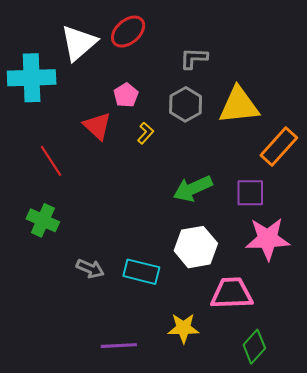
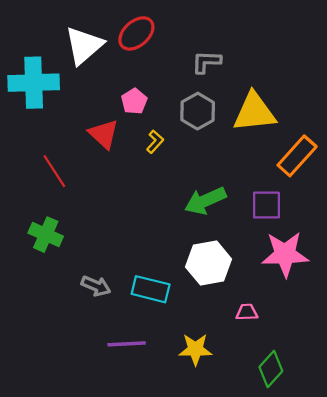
pink trapezoid: (232, 293) -> (247, 312), size x0.5
purple line: (119, 346) -> (127, 344), moved

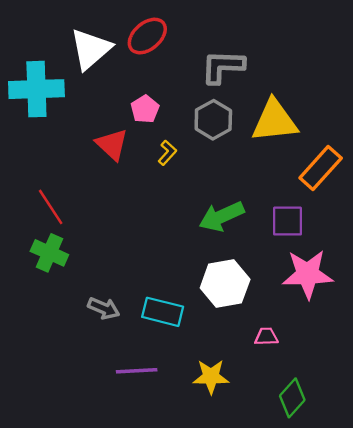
gray L-shape: (206, 62) -> (223, 67), size x1.4
red line: (54, 171) -> (51, 207), moved

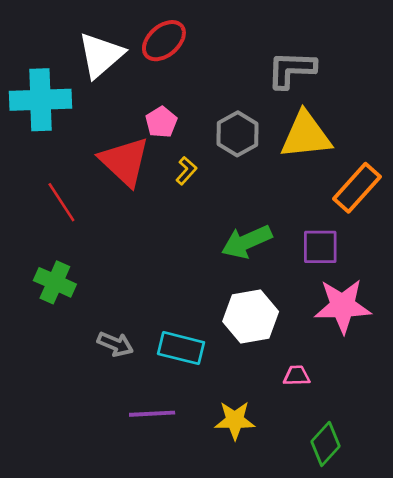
gray L-shape: (223, 67) -> (291, 70), moved
red triangle: (112, 144) -> (125, 161), size x1.4
red line: (51, 207) -> (61, 202), moved

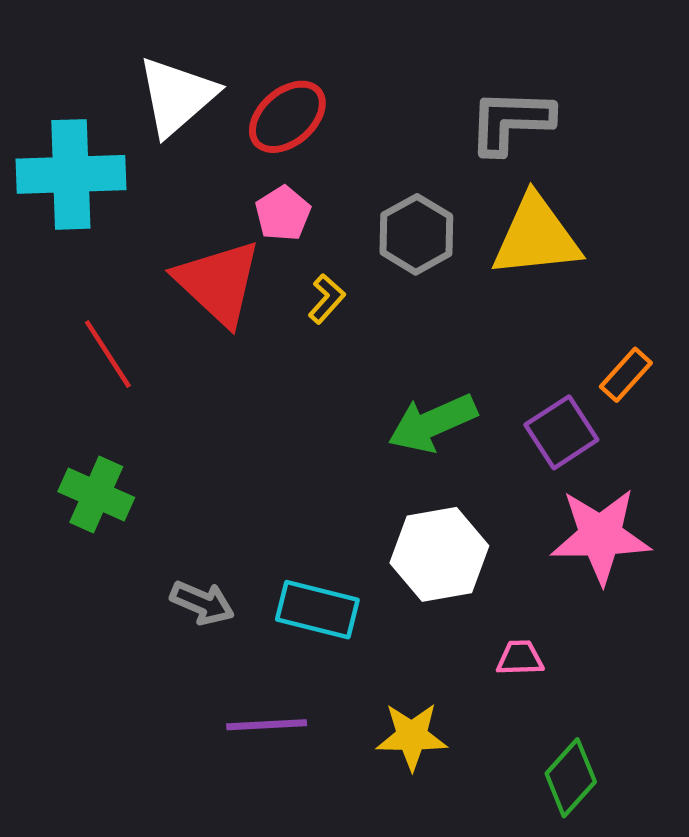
red ellipse: (164, 41) -> (287, 117), moved
orange rectangle: (357, 188) -> (626, 375), moved, size x0.6
purple square: (320, 247) -> (561, 432), turned -33

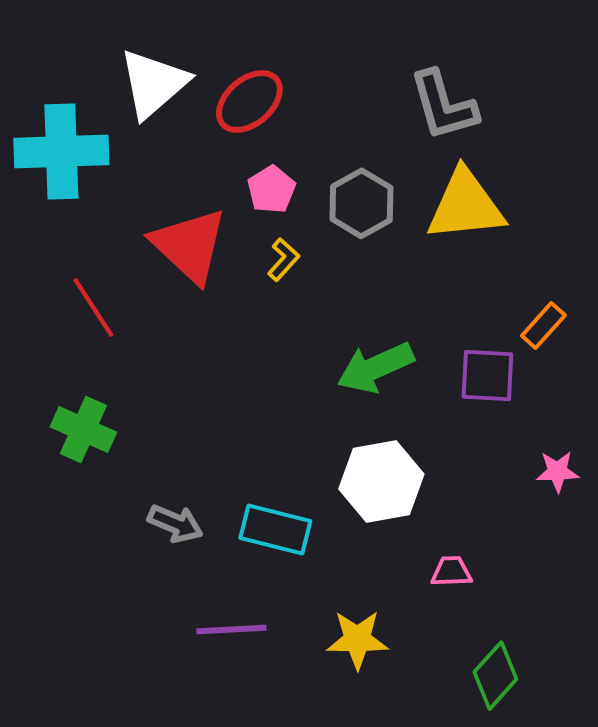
gray L-shape: (511, 121) -> (443, 105), turned -108
pink pentagon: (283, 214) -> (271, 189), moved
purple square: (561, 432) -> (487, 376), turned 36
pink star: (601, 536) -> (557, 472), moved, size x0.5

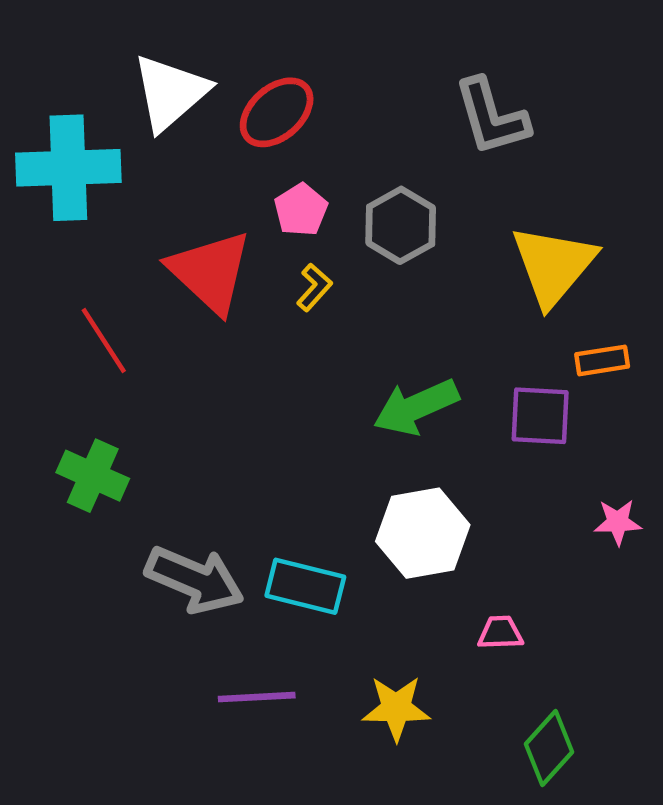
yellow triangle: (465, 205) -> (553, 265), moved, turned -44
orange rectangle: (543, 325) -> (602, 360), turned 39
gray arrow: (175, 524) -> (195, 580), size x1.6

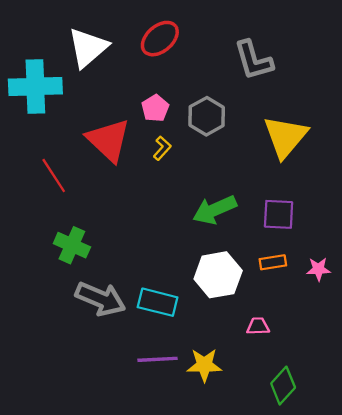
red ellipse: (277, 112) -> (160, 39), moved
orange rectangle: (602, 360) -> (273, 262), moved
green cross: (93, 476) -> (72, 245), moved
purple line: (257, 697) -> (158, 359), moved

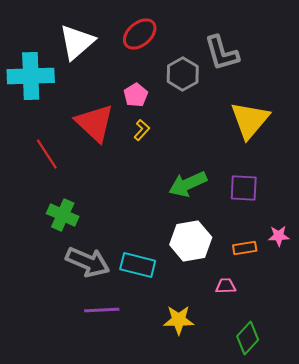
gray hexagon: (207, 116) -> (183, 74), moved
orange rectangle: (273, 262) -> (245, 248), moved
purple line: (158, 359) -> (102, 310), moved

